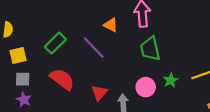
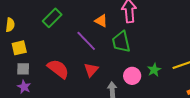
green rectangle: (55, 43) -> (52, 18), moved
green trapezoid: (150, 49) -> (121, 42), moved
red triangle: (99, 93) -> (91, 70), moved

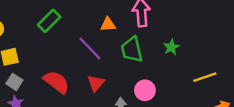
orange triangle: (101, 21) -> (108, 24), turned -32
gray square: (23, 69) -> (14, 82), turned 32
green star: (154, 70) -> (171, 47), moved

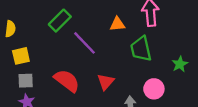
green star: (171, 47) -> (180, 64), moved
purple line: (90, 48) -> (84, 43), moved
gray square: (14, 82) -> (26, 81), turned -35

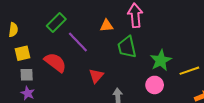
green star: (180, 64) -> (161, 60), size x1.5
red semicircle: (67, 81) -> (55, 62), moved
pink circle: (154, 89) -> (155, 85), moved

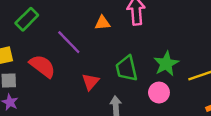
green rectangle: (56, 23) -> (27, 19), moved
green trapezoid: (127, 47) -> (127, 68), moved

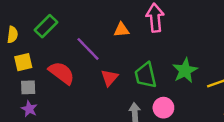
red triangle: (90, 82) -> (110, 78), moved
pink circle: (159, 93) -> (163, 108), moved

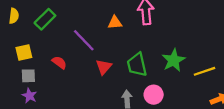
yellow semicircle: (12, 35) -> (14, 16), moved
red semicircle: (62, 73) -> (59, 62), size x0.6

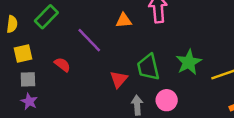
yellow semicircle: (14, 16) -> (12, 24), moved
red triangle: (104, 67) -> (119, 79), moved

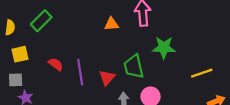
purple line: (89, 40) -> (80, 72), moved, turned 35
green star: (189, 62) -> (164, 48), moved, turned 30
gray square: (28, 79) -> (16, 80), moved

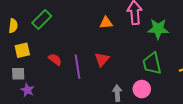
green star: (164, 48) -> (158, 29), moved
green trapezoid: (134, 66) -> (152, 64), moved
red triangle: (107, 78) -> (102, 59), moved

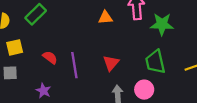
red triangle: (102, 59) -> (111, 63), moved
purple star: (27, 90) -> (43, 91), moved

